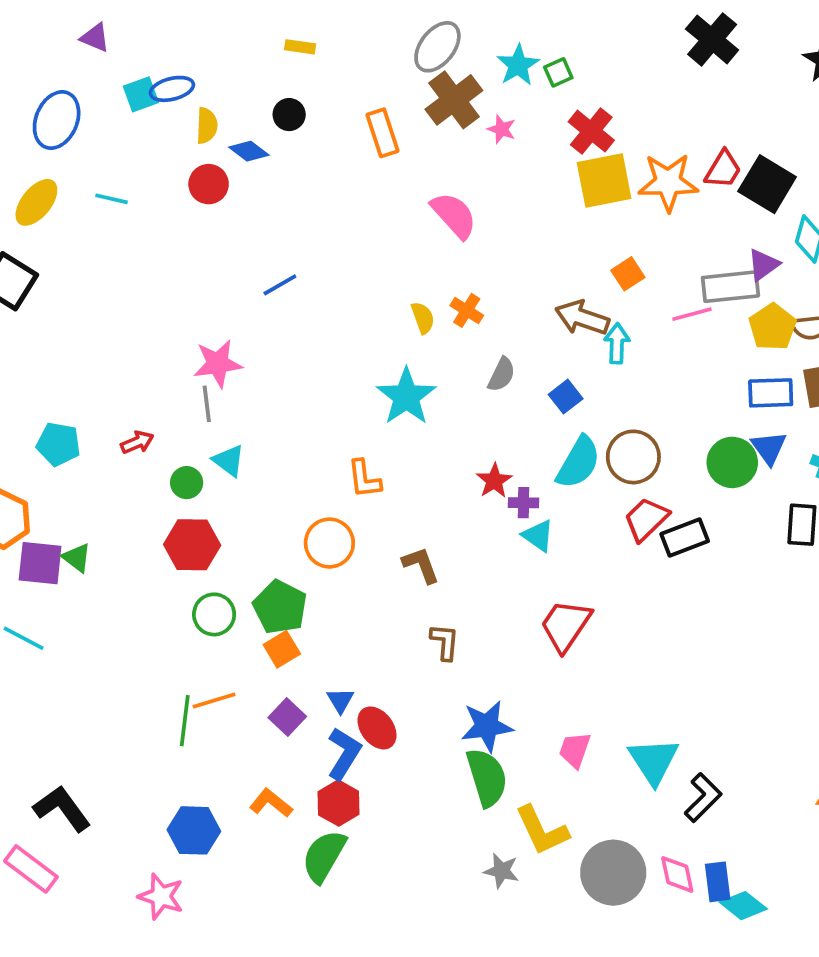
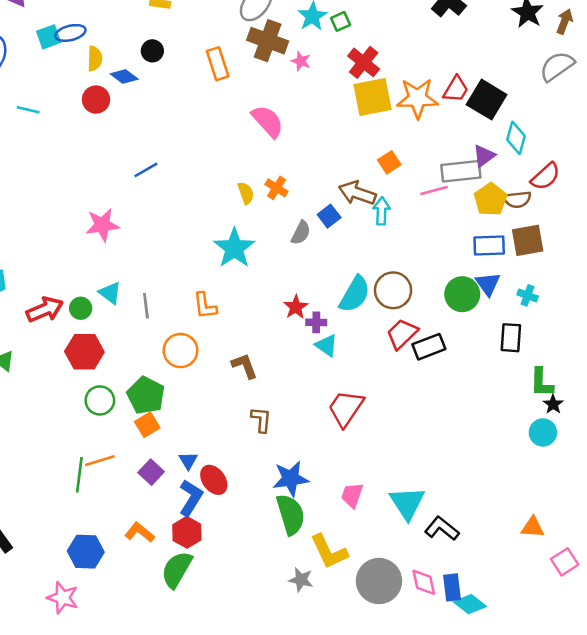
brown cross: (454, 100) -> (268, 41), turned -33
blue square: (566, 397) -> (329, 216), moved
gray line: (207, 404) -> (146, 306), moved
red arrow: (137, 442) -> (45, 310), moved, size x1.6
black L-shape: (703, 798) -> (442, 529), turned -96

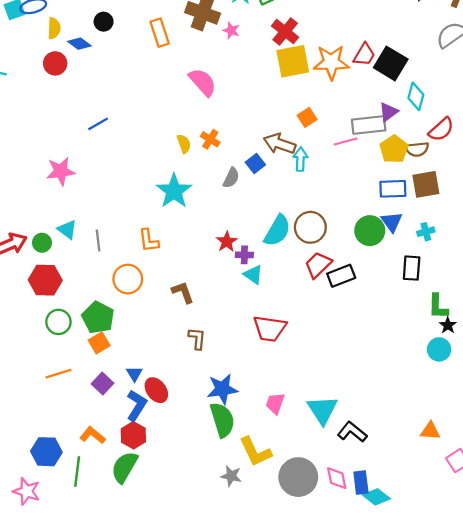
cyan cross: (528, 295) -> (426, 232), turned -35
red trapezoid: (346, 408) -> (270, 329), turned -116
green line: (79, 475) -> (77, 472), moved

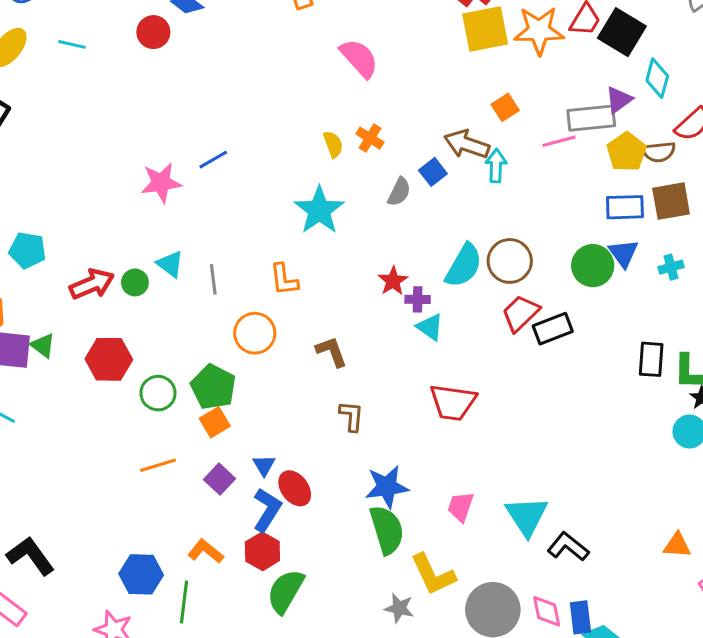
blue line: (98, 124) -> (213, 160), moved
black rectangle: (412, 268) -> (651, 359), moved
red hexagon: (45, 280) -> (109, 359), moved
green semicircle: (124, 467) -> (285, 591), moved

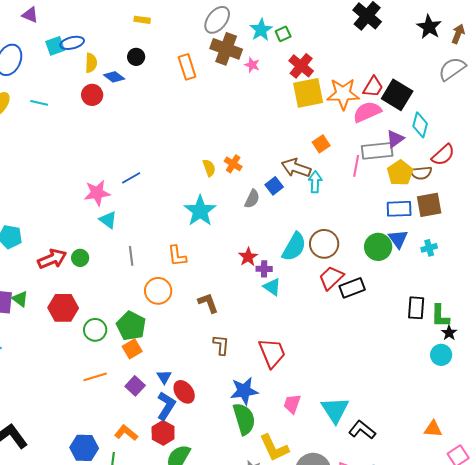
pink semicircle: (359, 58) -> (367, 112), moved, turned -72
pink line: (559, 141) -> (356, 166), turned -65
cyan triangle: (170, 264) -> (108, 220), moved
red trapezoid: (453, 402) -> (272, 353), moved, turned -120

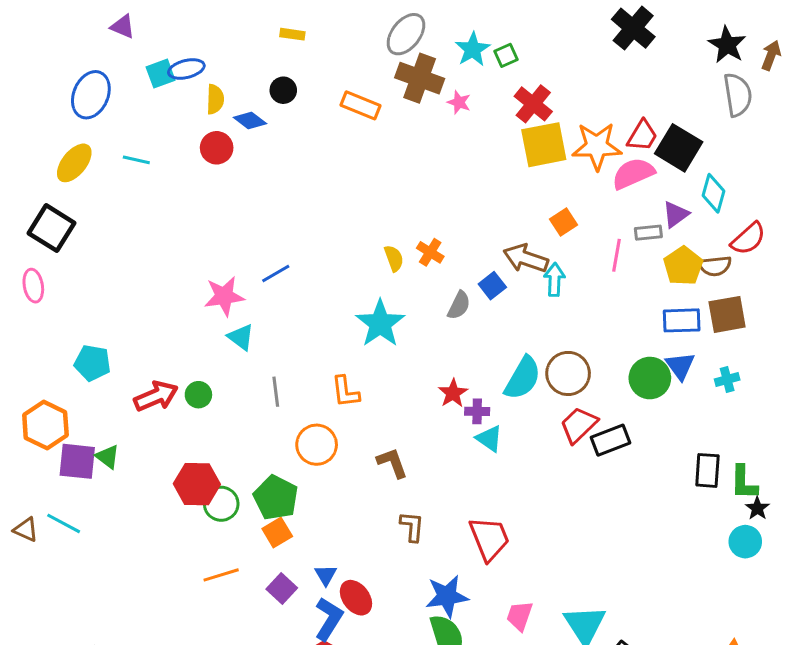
orange rectangle: (187, 67) -> (361, 105), turned -50
gray semicircle: (452, 69) -> (738, 95), moved, turned 116
gray rectangle: (377, 151) -> (648, 233), size x0.6
red hexagon: (63, 308) -> (197, 484), moved

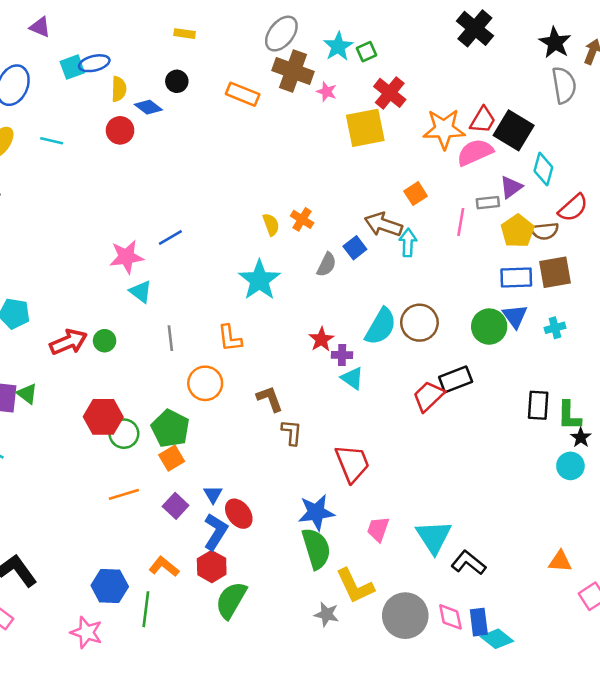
yellow square: (544, 145) -> (365, 128), moved
red trapezoid: (579, 425) -> (428, 396), moved
brown L-shape: (412, 526) -> (292, 432), moved

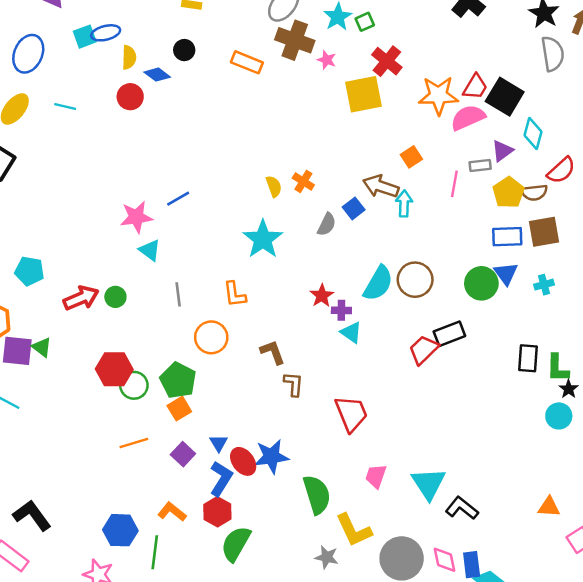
blue star: (316, 512) -> (271, 456), moved

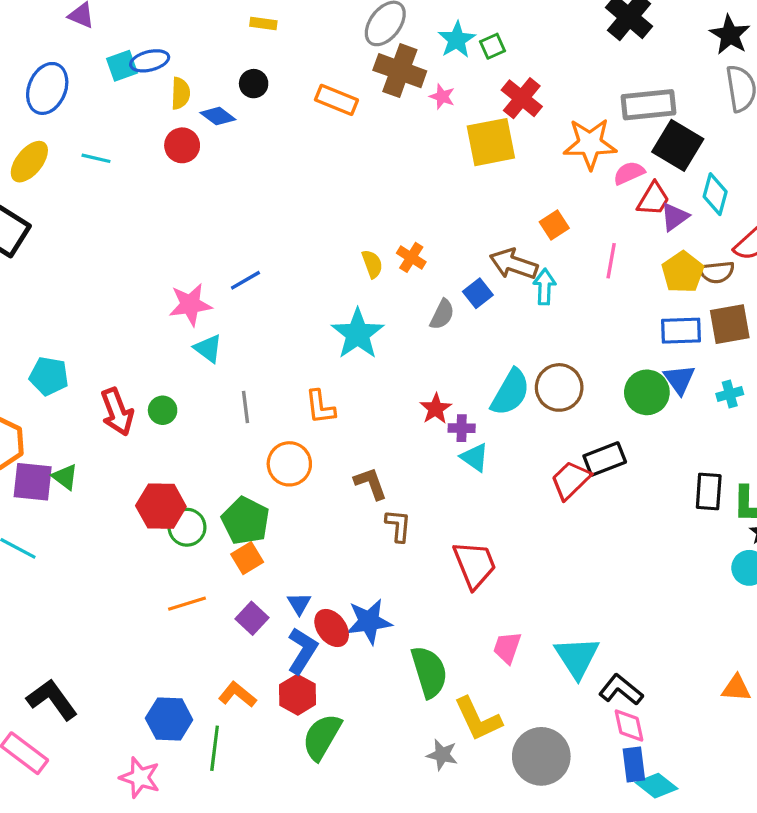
red trapezoid: (475, 87) -> (653, 199), moved
pink semicircle: (468, 118) -> (629, 173), size x0.7
gray rectangle: (480, 165) -> (649, 105), moved, size x1.8
red arrow: (81, 298) -> (117, 412), turned 92
pink diamond: (445, 560) -> (629, 726), moved

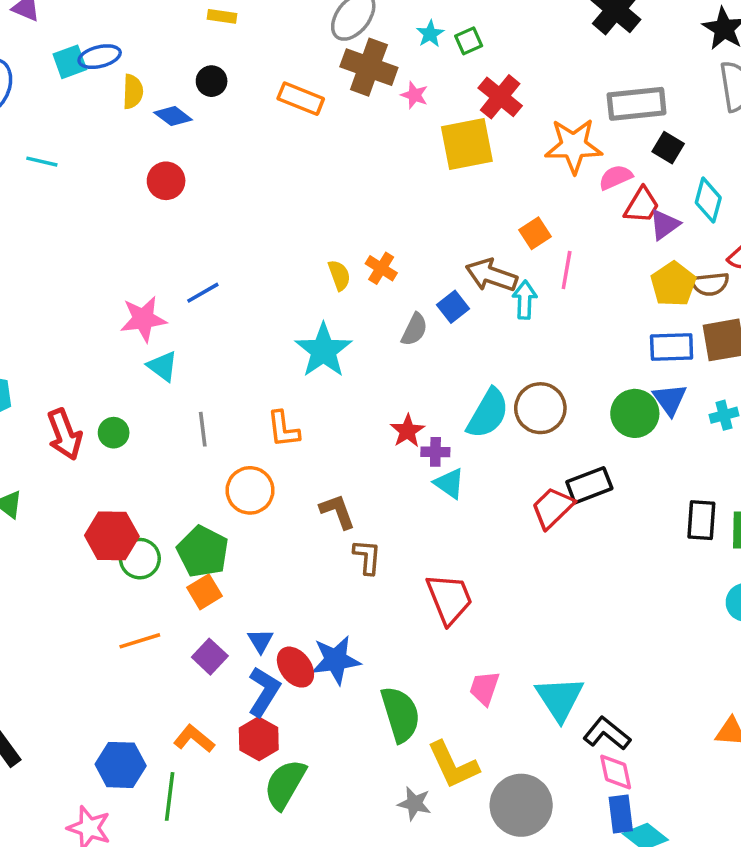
cyan star: (457, 40) -> (430, 34), size x0.7
red circle: (182, 145) -> (166, 181), moved
black square: (678, 145) -> (668, 148), size x0.6
pink line: (611, 261) -> (567, 270), moved

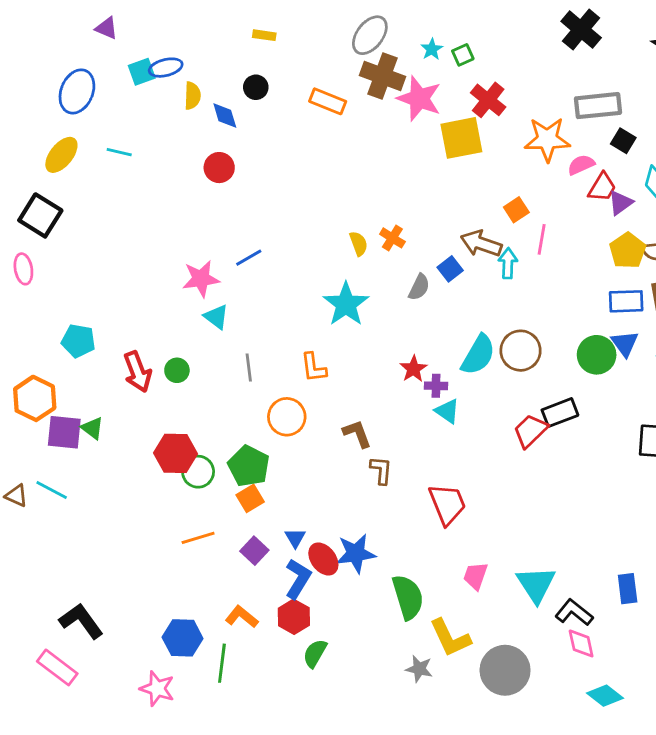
pink star: (414, 95) -> (419, 99), size x2.0
blue diamond: (173, 116) -> (225, 115), turned 36
green semicircle: (285, 784) -> (315, 653), size x0.7
blue rectangle: (621, 814) -> (628, 589), moved

